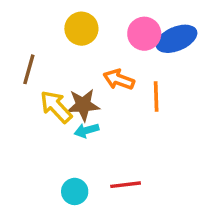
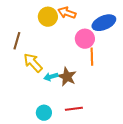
pink circle: (144, 34) -> (85, 39), moved
orange arrow: (119, 80) -> (67, 13), moved
brown star: (83, 105) -> (67, 77), moved, turned 30

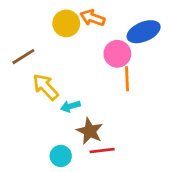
brown line: (17, 41) -> (23, 57), turned 42
brown star: (67, 77) -> (90, 131), moved

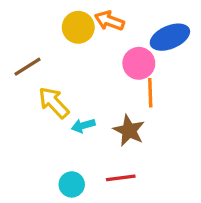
brown star: (90, 131) -> (129, 130), moved

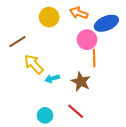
orange arrow: (109, 21) -> (79, 13), moved
red line: (121, 178) -> (76, 111), turned 48

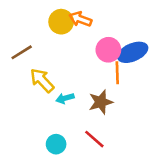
orange arrow: (79, 13) -> (80, 19), moved
blue ellipse: (106, 23) -> (133, 52), moved
brown star: (81, 82) -> (101, 102), turned 30

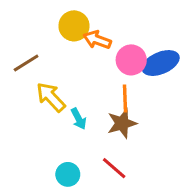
orange arrow: (80, 19) -> (97, 40), moved
orange line: (117, 73) -> (125, 99), moved
cyan arrow: (65, 98) -> (79, 119), turned -102

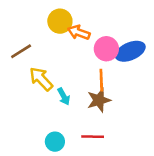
red line: (114, 168) -> (93, 137), turned -40

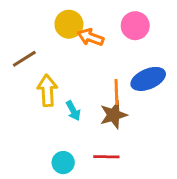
pink circle: (106, 49) -> (135, 26), moved
blue ellipse: (130, 51) -> (148, 79), moved
yellow arrow: (41, 79) -> (47, 90), turned 40

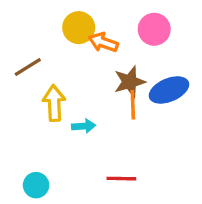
cyan arrow: (73, 111) -> (84, 126), turned -66
brown star: (114, 115) -> (130, 82), moved
cyan circle: (63, 163) -> (36, 185), moved

